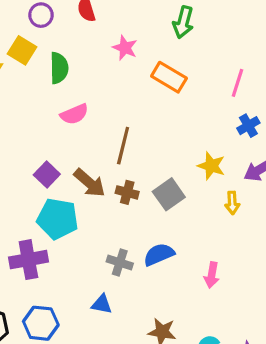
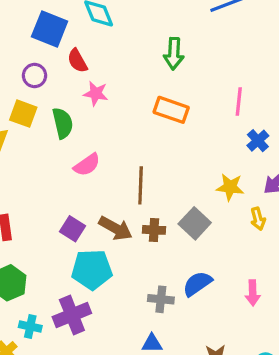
pink star: (125, 48) -> (96, 94), moved

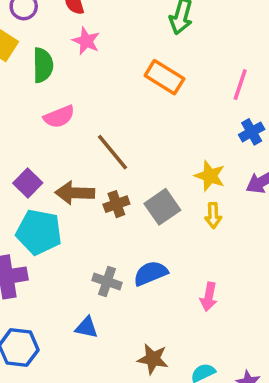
brown line: (141, 185) -> (113, 152), turned -54
yellow arrow: (258, 219) -> (213, 215), moved
brown arrow: (115, 228) -> (75, 193), turned 140
brown cross: (154, 230) -> (116, 204), turned -35

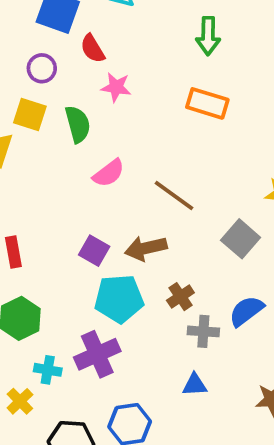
brown cross: (116, 204) -> (180, 297), moved

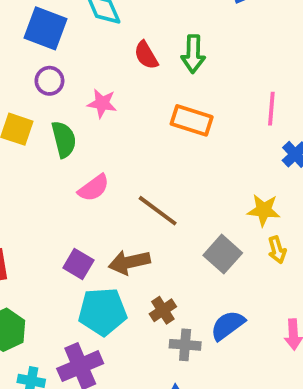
red semicircle: (93, 49) -> (146, 55), moved
purple circle: (42, 68) -> (49, 81), moved

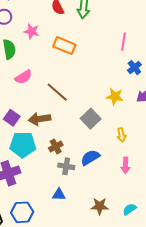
orange rectangle: (192, 120) -> (64, 46), moved
yellow arrow: (277, 250) -> (121, 135), moved

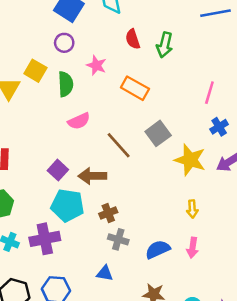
yellow star: (115, 97) -> (190, 160), size x1.4
gray square: (91, 119) -> (158, 133), moved
blue semicircle: (90, 158) -> (158, 249), moved

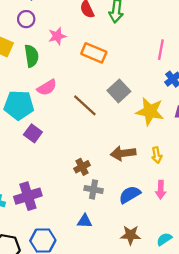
pink star: (96, 65) -> (57, 36), turned -30
brown arrow: (92, 176) -> (123, 153), moved
cyan pentagon: (67, 205) -> (19, 105), moved

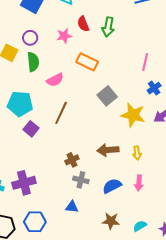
purple circle: (26, 19) -> (30, 38), moved
pink star: (57, 36) -> (64, 36), moved
pink semicircle: (47, 88) -> (55, 80), moved
brown line: (85, 105) -> (61, 113), moved, turned 70

